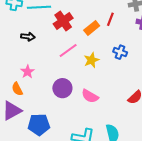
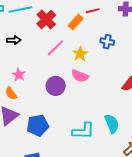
red line: (110, 19) -> (93, 11), turned 64
pink semicircle: (90, 96) -> (80, 76), moved

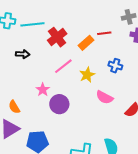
pink star: (19, 75) -> (43, 90), moved
pink semicircle: (80, 76) -> (105, 97), moved

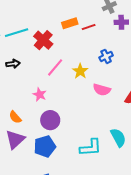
orange rectangle: (86, 43) -> (70, 23), moved, turned 35
blue cross: (115, 66) -> (106, 56), turned -32
purple circle: (59, 104) -> (50, 120), moved

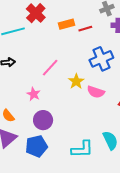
red cross: (43, 40) -> (36, 13), moved
blue cross: (106, 56) -> (101, 59), size x1.6
yellow star: (80, 71) -> (76, 81), moved

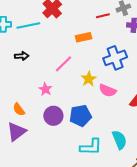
orange rectangle: (67, 24) -> (83, 37), moved
red line: (85, 29) -> (103, 16), moved
blue pentagon: (36, 146) -> (80, 116), moved

